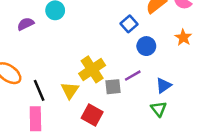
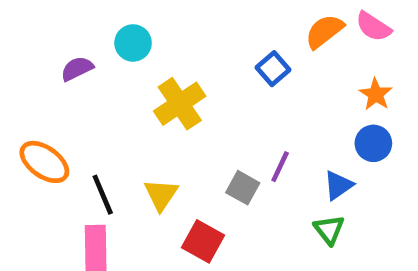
blue circle: (146, 46) -> (373, 143), moved
yellow cross: (92, 69) -> (180, 104), moved
purple line: (133, 76) -> (280, 167), turned -35
gray square: (113, 87) -> (243, 188), turned 35

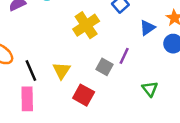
yellow cross: (180, 104) -> (86, 25), moved
blue triangle: (338, 185) -> (147, 28), moved

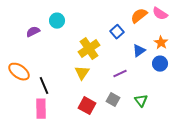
purple line: (124, 56) -> (120, 74), turned 40
gray square: (104, 67) -> (113, 100), moved
yellow triangle: (62, 71) -> (82, 73), moved

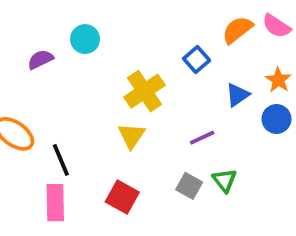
green triangle: (141, 101) -> (224, 180), moved
red square: (87, 106) -> (122, 197), moved

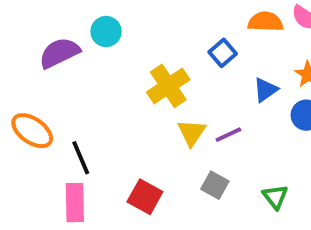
orange semicircle: (237, 30) -> (265, 22), turned 40
purple semicircle: (40, 60) -> (59, 53), size x1.5
yellow triangle: (132, 136) -> (192, 133), moved
green triangle: (224, 180) -> (275, 197), moved

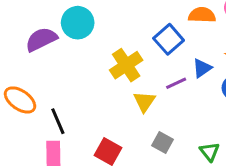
cyan circle: (106, 31) -> (78, 23), size x1.4
blue square: (223, 53) -> (169, 39), size x1.4
purple line: (228, 135) -> (176, 83), moved

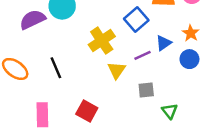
black line: (58, 121) -> (56, 68), moved
gray square: (163, 142) -> (146, 90), moved, turned -35

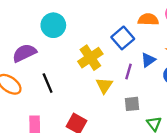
purple semicircle: (32, 20) -> (24, 53), moved
purple line: (142, 55) -> (129, 72), turned -49

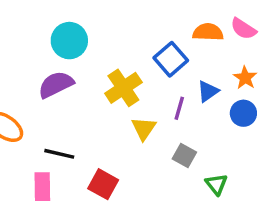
purple semicircle: (24, 53) -> (56, 85), moved
black line: (48, 83) -> (59, 154), moved, turned -54
gray square: (132, 104) -> (184, 155), turned 35

